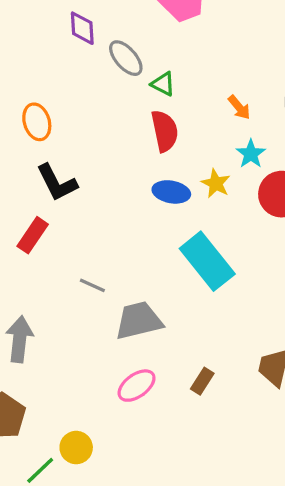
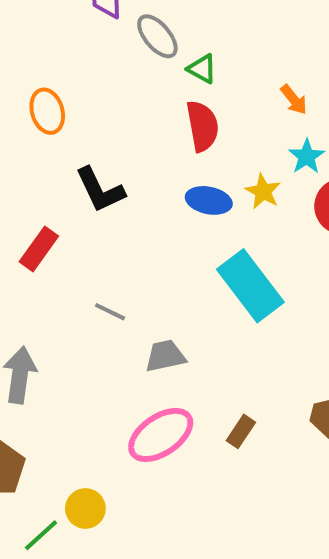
black L-shape: (57, 183) -> (100, 190), moved
gray trapezoid: (139, 321) -> (165, 356), size x0.7
pink ellipse: (137, 386) -> (161, 435), size x1.4

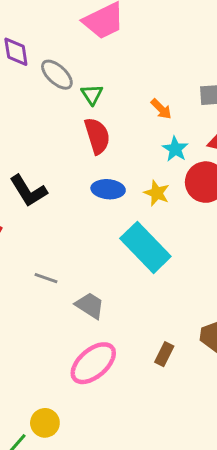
green triangle: (202, 69) -> (92, 94), turned 35
yellow star: (263, 191) -> (157, 193), moved
gray trapezoid: (165, 356) -> (90, 306), turned 52
brown rectangle: (241, 431) -> (164, 354), moved

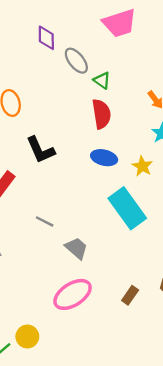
green triangle: (92, 94) -> (102, 80), turned -30

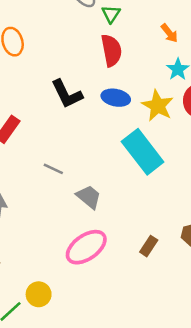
green triangle: (102, 80) -> (111, 14), turned 30
black L-shape: (40, 150) -> (67, 94), moved
yellow star: (142, 166) -> (158, 106), size x1.4

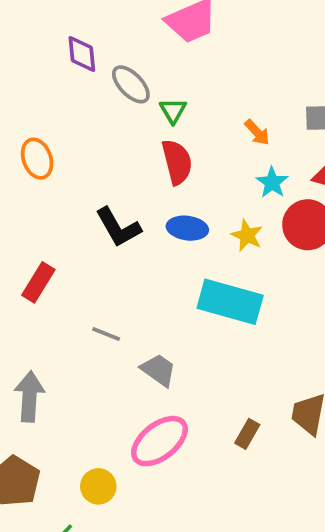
yellow star: (158, 106) -> (247, 235), size x0.7
cyan rectangle: (143, 152) -> (230, 302), turned -33
yellow circle: (39, 294) -> (98, 486), moved

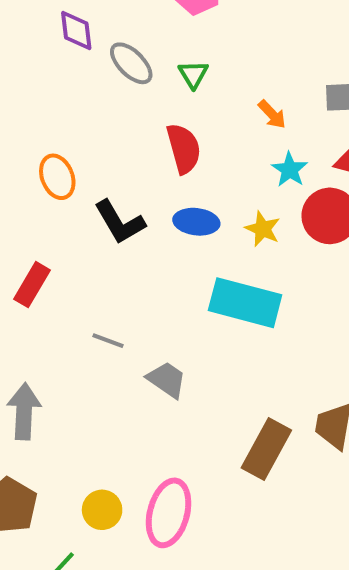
green triangle: (173, 111) -> (193, 74), moved
orange ellipse: (37, 159) -> (57, 177), moved
brown rectangle: (247, 434) -> (266, 449), size x1.8
pink ellipse: (159, 441) -> (169, 513), moved, turned -36

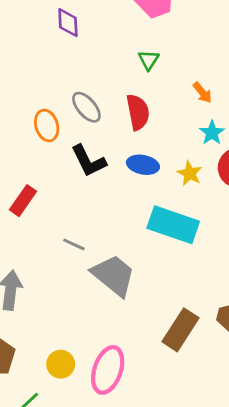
gray ellipse: (131, 63) -> (86, 107), moved
gray trapezoid: (167, 380) -> (114, 275), size x1.6

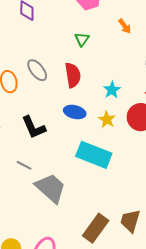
orange arrow: (202, 93) -> (125, 26), moved
cyan star: (212, 133) -> (112, 90), moved
black L-shape: (89, 161) -> (34, 127), moved

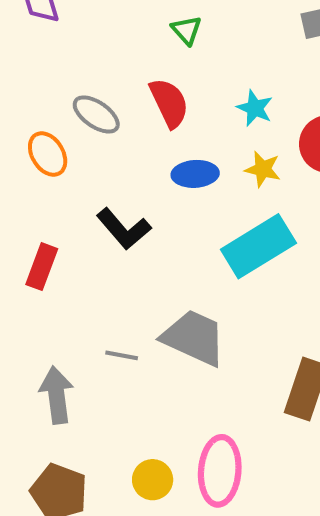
green triangle: (82, 39) -> (187, 30), moved
cyan rectangle: (94, 155) -> (258, 246), turned -36
gray line: (24, 165) -> (122, 355), moved

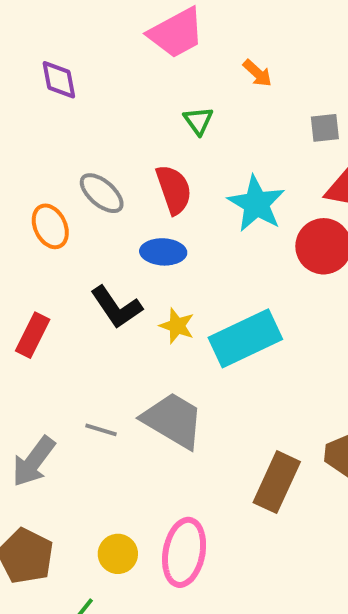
cyan star: (255, 108) -> (256, 204), size x1.6
yellow star: (263, 169) -> (177, 326), moved
blue ellipse: (195, 174) -> (163, 252), moved
gray arrow: (57, 395) -> (34, 461), turned -142

